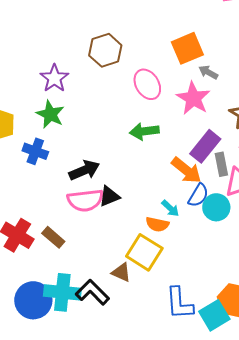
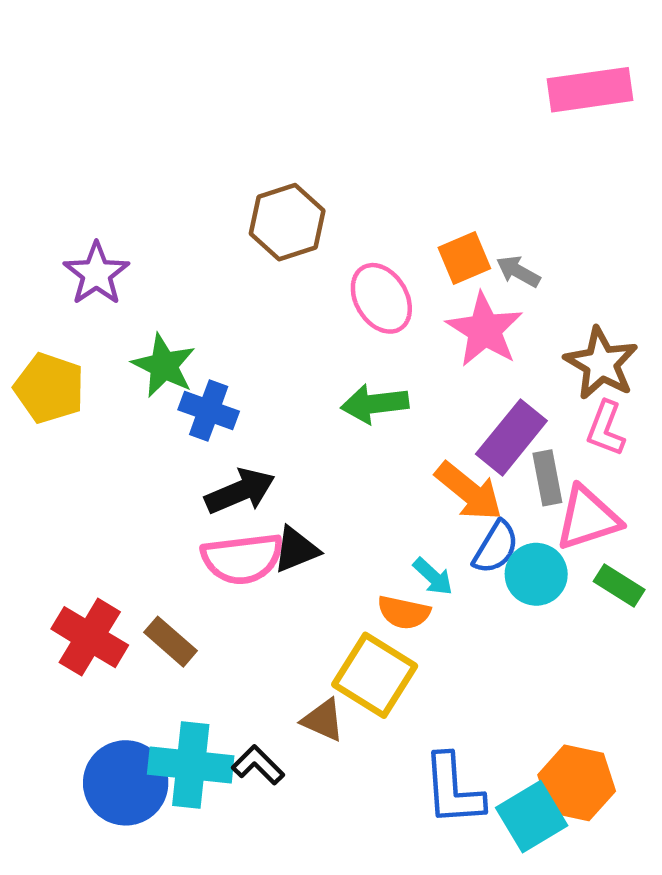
orange square: (187, 48) -> (464, 258), moved, size x0.7
purple star: (54, 78) -> (96, 274), moved
blue cross: (35, 151) -> (209, 411), moved
black L-shape: (92, 292) -> (258, 765), size x0.7

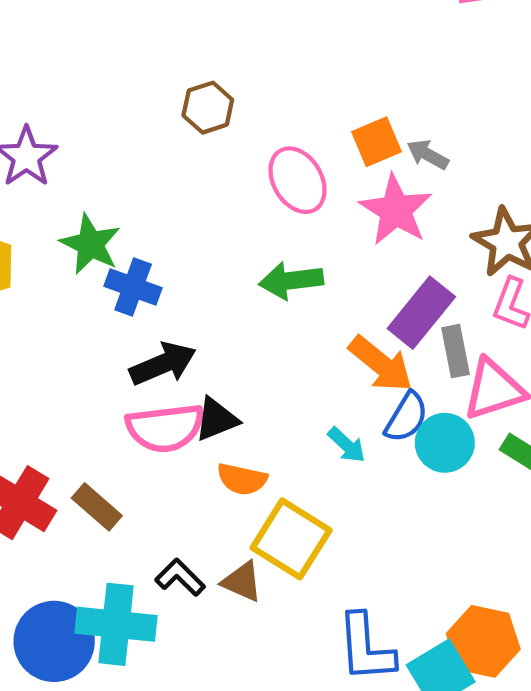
brown hexagon: (287, 222) -> (208, 108), size x0.7
orange semicircle: (404, 612) -> (242, 479), moved
black L-shape: (258, 765) -> (180, 577), moved

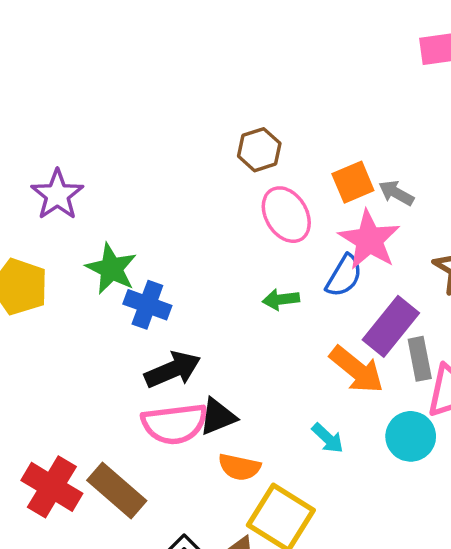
brown hexagon: (208, 108) -> (259, 150), moved
green arrow: (291, 281) -> (281, 299), size x0.7
blue semicircle: (406, 417) -> (344, 276), moved
brown rectangle: (97, 507) -> (117, 490), size x1.4

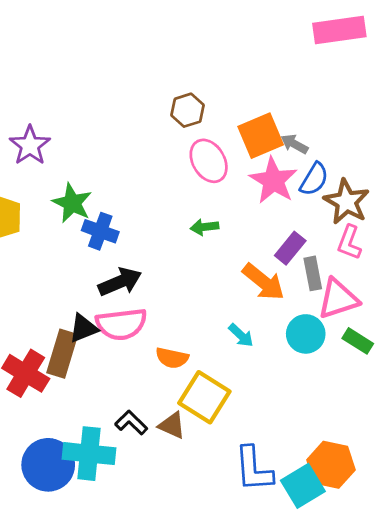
orange square: (353, 182) -> (261, 136), size x1.4
blue semicircle: (344, 276) -> (314, 179), moved
purple rectangle: (391, 326) -> (290, 248), size x0.7
black triangle: (218, 417) -> (83, 328), moved
brown rectangle: (117, 490) -> (62, 354), moved, turned 66

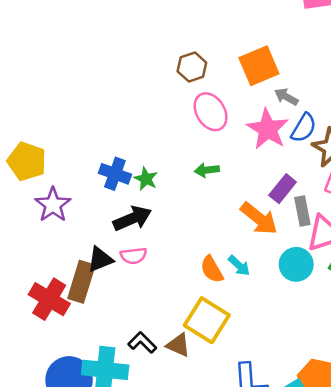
orange square: (261, 136) -> (259, 66), moved
purple star: (30, 145) -> (53, 205), moved
green star: (72, 203) -> (146, 179), moved, size x0.7
pink semicircle: (121, 324) -> (134, 256), size x0.6
orange semicircle: (172, 358) -> (212, 269), moved, turned 48

